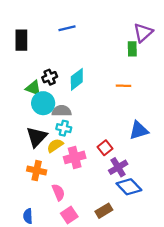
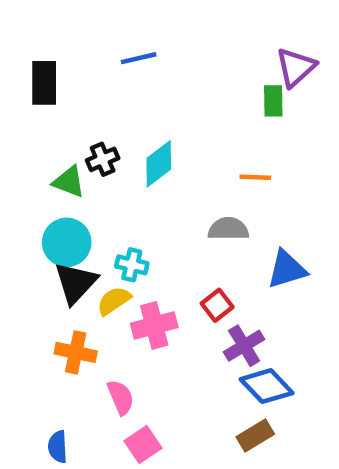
cyan circle: (43, 103) -> (67, 242), moved
gray semicircle: (62, 111) -> (228, 229), moved
brown rectangle: (104, 211) -> (255, 435), moved

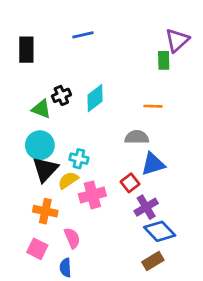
blue triangle: (287, 269) -> (153, 164), moved
pink square: (143, 444) -> (37, 249), moved, turned -30
blue semicircle: (58, 447) -> (65, 268), moved

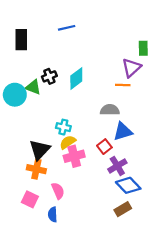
purple triangle: (177, 40) -> (131, 68), moved
green rectangle: (164, 60) -> (143, 48), moved
cyan circle: (40, 145) -> (15, 95), moved
black triangle: (45, 169) -> (40, 150), moved
yellow semicircle: (68, 180) -> (68, 142), moved

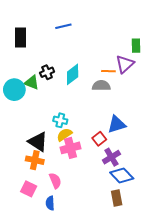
orange line: (123, 85) -> (108, 71), moved
gray semicircle: (110, 110) -> (101, 86), moved
black triangle: (40, 150) -> (38, 142), turned -40
brown rectangle: (123, 209) -> (117, 198), turned -70

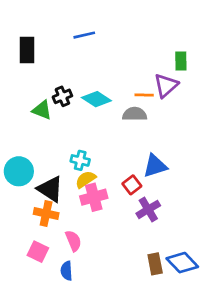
cyan diamond: (73, 74) -> (96, 99), turned 70
cyan circle: (14, 90) -> (19, 171), moved
blue diamond: (122, 176) -> (182, 263), moved

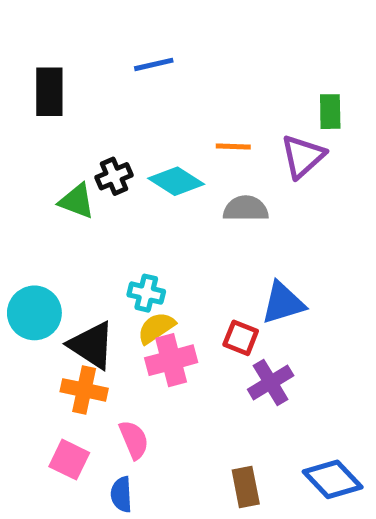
orange line: (144, 95) -> (233, 146), moved
red square: (132, 185) -> (241, 338), turned -30
brown rectangle: (155, 264) -> (246, 487), moved

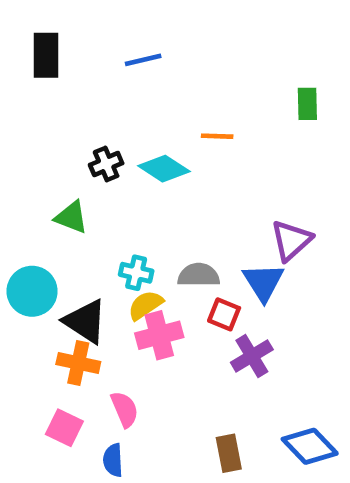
black rectangle: (49, 92) -> (46, 55), moved
purple triangle: (303, 156) -> (291, 240), moved
green triangle: (77, 201) -> (71, 217), moved
gray semicircle: (246, 209) -> (199, 275), moved
blue triangle: (283, 303) -> (263, 282), turned -45

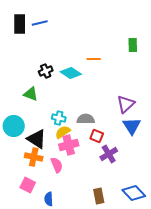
blue line: (143, 60) -> (40, 23), moved
blue triangle: (263, 282) -> (132, 126), moved
pink semicircle: (125, 409) -> (57, 165), moved

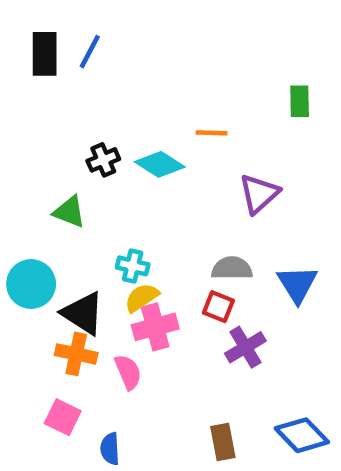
blue line: (40, 23) -> (90, 52), turned -49
purple triangle: (126, 104) -> (259, 194), moved
gray semicircle: (86, 119) -> (232, 268), moved

